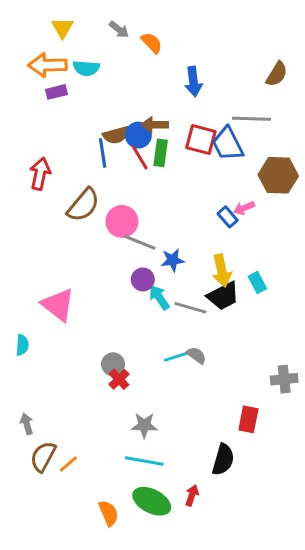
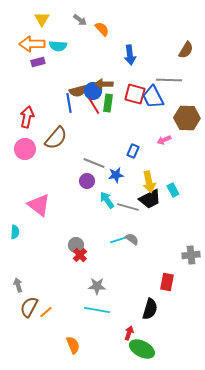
blue rectangle: (228, 217) -> (133, 151), moved, turned 64
pink circle: (122, 221) -> (25, 149), moved
purple circle: (143, 279) -> (87, 181), moved
green ellipse: (152, 501) -> (142, 349), moved

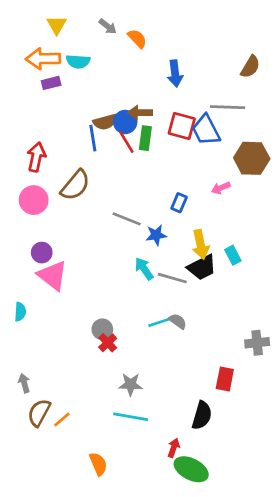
purple circle: (87, 181) -> (42, 253), moved

